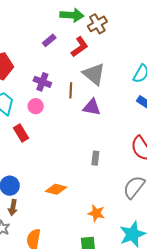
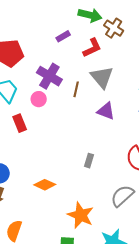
brown cross: (97, 24) -> (114, 28), turned -36
purple cross: (42, 82) -> (49, 76), size x1.4
purple triangle: (92, 107) -> (106, 111), moved
orange star: (96, 213) -> (81, 215), size x1.5

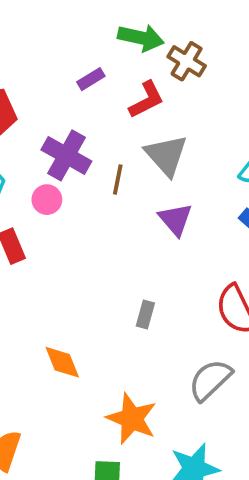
purple triangle: (106, 111) -> (175, 219), turned 30
orange diamond: (45, 185) -> (62, 362), turned 45

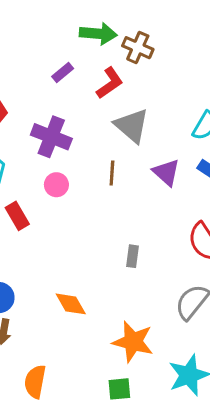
brown line: (118, 179) -> (112, 173), moved
pink circle: (47, 200) -> (56, 185), moved
purple triangle: (175, 219) -> (166, 172), moved

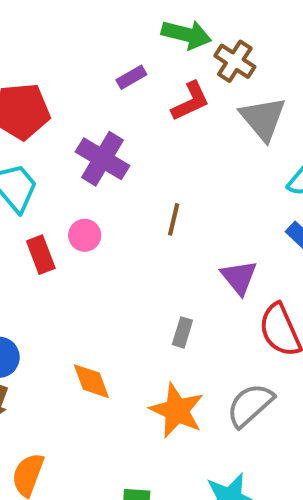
gray triangle: (132, 126) -> (263, 119), moved
purple triangle: (166, 172) -> (239, 277), moved
pink circle: (56, 185) -> (85, 235), moved
orange star: (133, 342) -> (177, 410), moved

